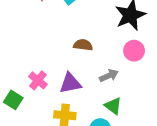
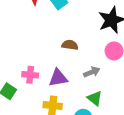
pink cross: (38, 80) -> (30, 75), turned -35

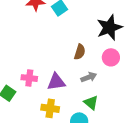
brown semicircle: (70, 45) -> (80, 52), moved, turned 98

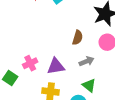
pink cross: (29, 78) -> (30, 63), turned -32

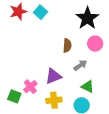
pink cross: (30, 63) -> (30, 87), moved

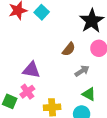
brown semicircle: (67, 46) -> (69, 49), turned 32
purple triangle: (53, 76) -> (31, 70), moved, turned 30

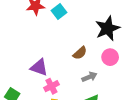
pink cross: (27, 92) -> (51, 86), moved

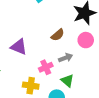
pink cross: (51, 86) -> (46, 67), moved

